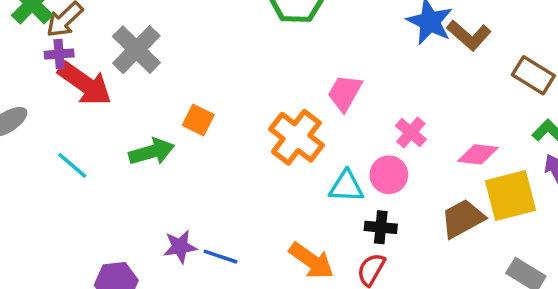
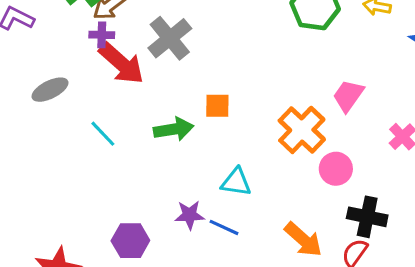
orange square: (198, 120) -> (217, 106), turned -32
pink circle: (389, 175) -> (336, 169), moved
cyan triangle: (346, 186) -> (236, 182), moved
black cross: (381, 227) -> (367, 217), size x1.4

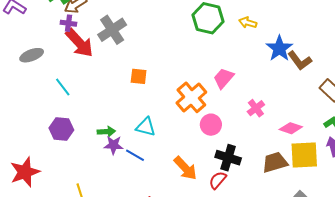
green arrow: (174, 129) -> (106, 132), moved, size x0.7
purple hexagon: (130, 241) -> (61, 129), moved

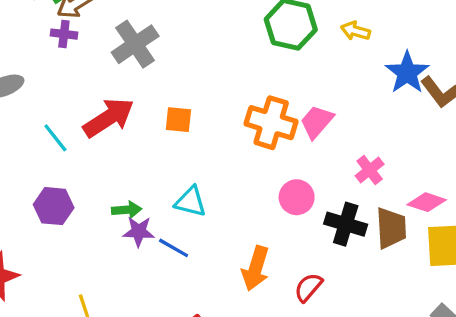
red arrow: (79, 43) -> (109, 118), moved, turned -80
orange cross: (191, 97) -> (271, 123), moved, turned -32
black cross: (228, 158) -> (346, 224), moved
brown trapezoid: (275, 162) -> (391, 228), moved, turned 104
orange arrow: (185, 168) -> (256, 268), turned 60

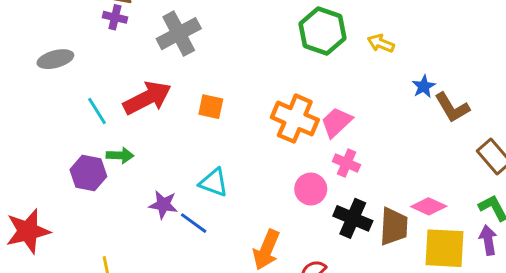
blue star: (407, 73) -> (424, 86), size x0.6
pink cross: (370, 170) -> (347, 163), moved, turned -35
green arrow: (127, 210) -> (120, 155), moved

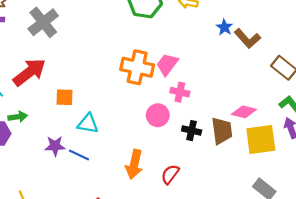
orange square: (211, 107) -> (65, 97), moved
black cross: (353, 218) -> (192, 131), size x0.7

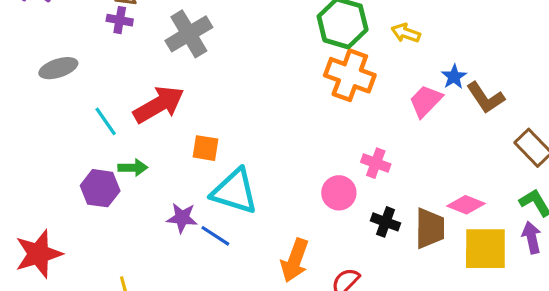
pink trapezoid: (167, 64) -> (426, 101), moved
orange cross: (137, 67) -> (350, 75), moved
cyan triangle: (88, 124) -> (235, 191), size x1.5

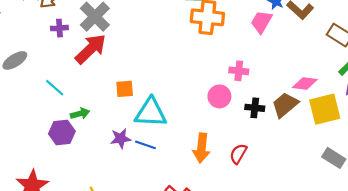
purple cross: (120, 20) -> (59, 28), moved
red arrow: (159, 105) -> (91, 49), moved
brown trapezoid: (430, 228) -> (285, 105), turned -116

